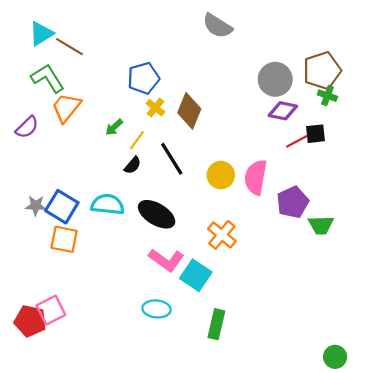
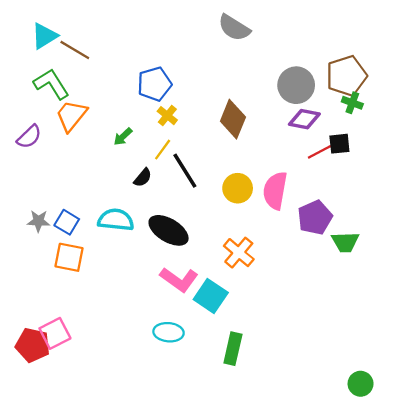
brown diamond: (189, 111) -> (233, 119), moved
yellow line: (137, 140) -> (163, 150), moved
blue square: (62, 207) -> (67, 222), size x0.7

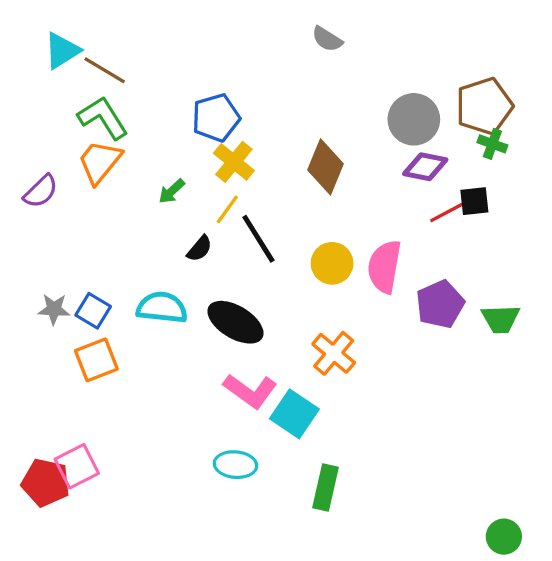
gray semicircle: (234, 28) -> (327, 39), size x0.7
green L-shape: (51, 84) -> (103, 118), moved
yellow cross: (167, 116) -> (234, 162), size x1.4
green trapezoid: (345, 242) -> (501, 319), moved
orange square: (69, 257) -> (96, 360), turned -32

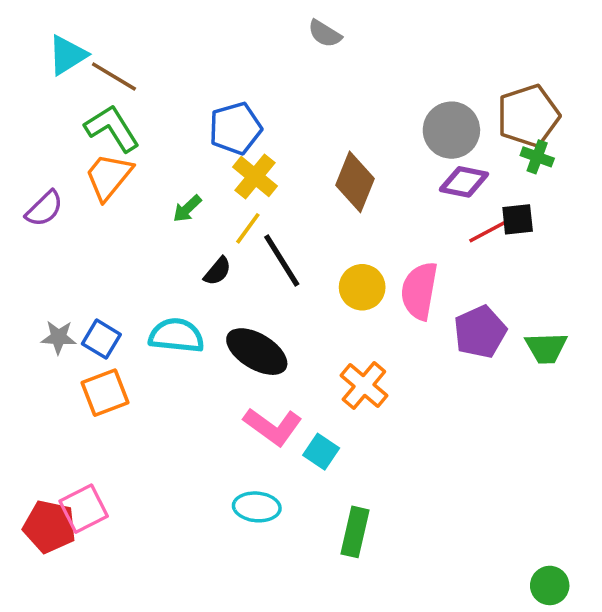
gray semicircle: (327, 39) -> (325, 34), moved
cyan square: (294, 414) -> (321, 452), size x0.7

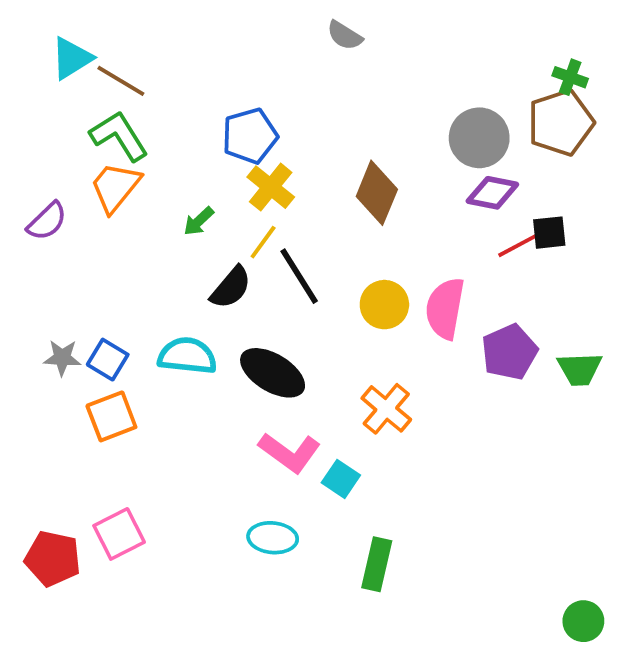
green cross: (537, 157) -> (570, 77), moved
black semicircle: (217, 271) -> (231, 288), size x1.4
pink square: (84, 509) -> (119, 534), moved

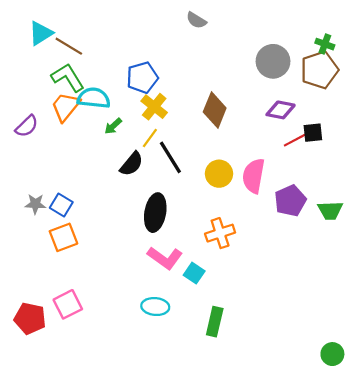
gray circle: (479, 138) -> (273, 61), moved
cyan semicircle: (187, 356) -> (94, 98), moved
black ellipse: (273, 373) -> (155, 213), turned 69
orange cross: (386, 409) -> (220, 233), turned 32

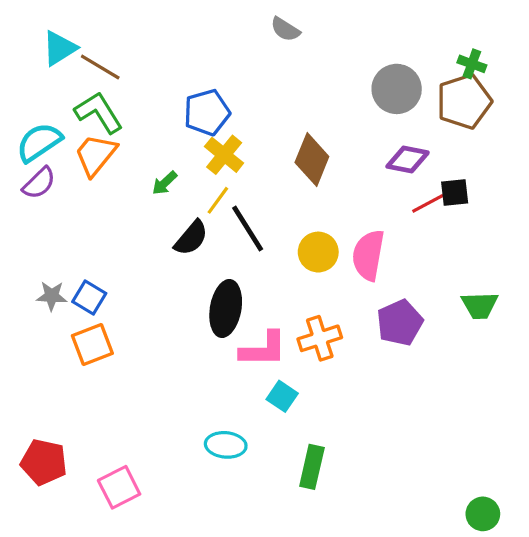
cyan semicircle: (94, 98) -> (39, 142), moved, turned -40
purple pentagon: (290, 201) -> (400, 323), moved
pink L-shape: (165, 258) -> (263, 349), moved, turned -36
pink square: (68, 304) -> (119, 487), moved

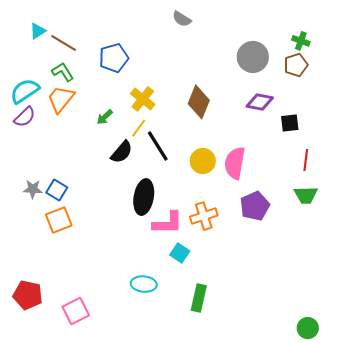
cyan triangle: (59, 48) -> (38, 31), size x0.7
brown pentagon: (464, 101) -> (296, 65), size x0.7
green L-shape: (99, 112) -> (63, 72), size x0.7
blue pentagon: (207, 112) -> (114, 58), moved
red line: (428, 203) -> (306, 160), moved, turned -55

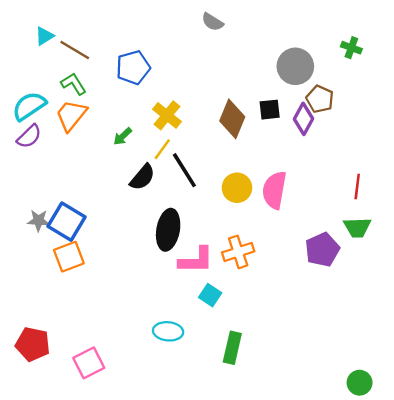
brown pentagon: (296, 65) -> (320, 99), moved, turned -30
purple diamond: (260, 102) -> (304, 119), turned -72
black square: (290, 123) -> (270, 110), moved
blue square: (57, 190) -> (67, 222), size x1.5
purple pentagon: (255, 206) -> (322, 250), moved

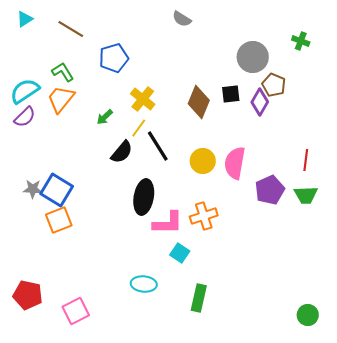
cyan triangle: (44, 36) -> (25, 19), moved
brown line: (75, 50) -> (71, 29), moved
purple pentagon: (322, 250) -> (270, 190), moved
green circle: (360, 383) -> (308, 315), moved

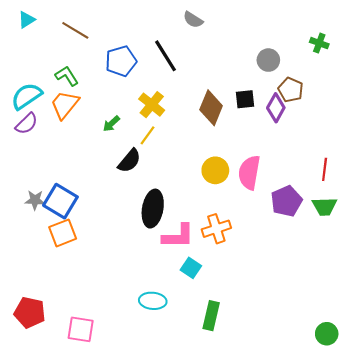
gray circle: (253, 57) -> (268, 60), size x0.7
black line: (158, 146) -> (165, 56), moved
pink square: (76, 311) -> (81, 329), turned 36

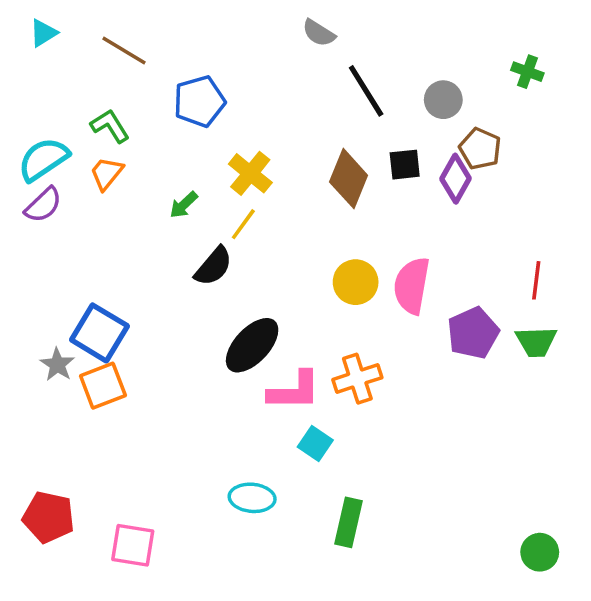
black line: (165, 56) -> (366, 91), moved
orange trapezoid: (65, 105) -> (106, 173), size x0.7
gray star: (35, 200) -> (57, 365), moved, turned 30
black ellipse: (153, 209) -> (252, 345), turned 33

